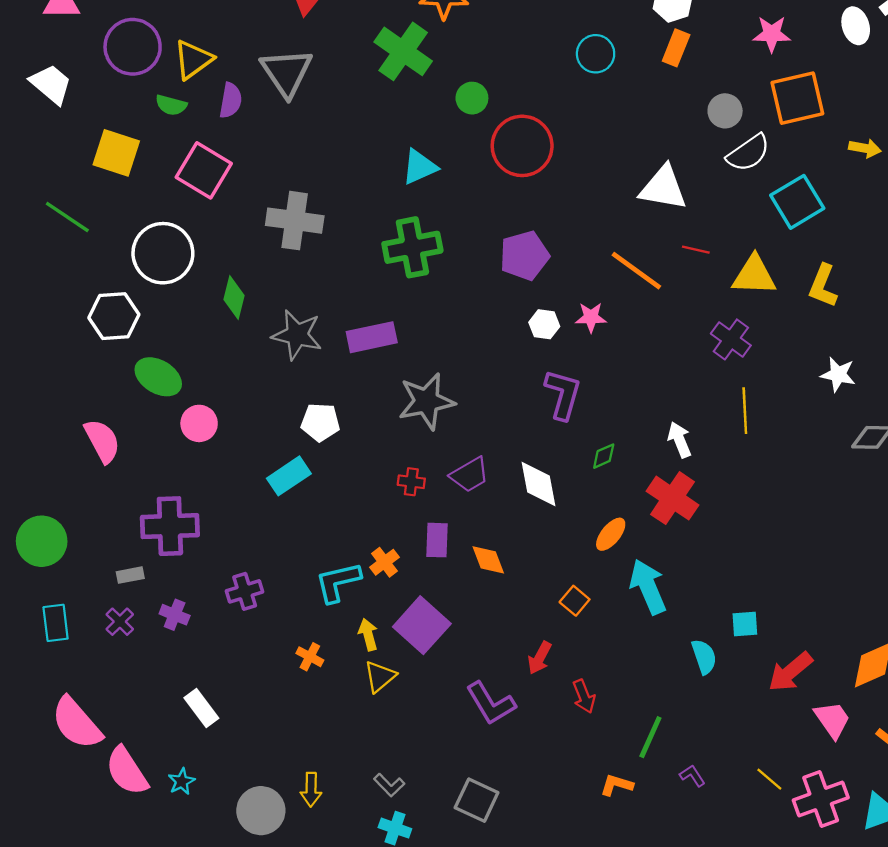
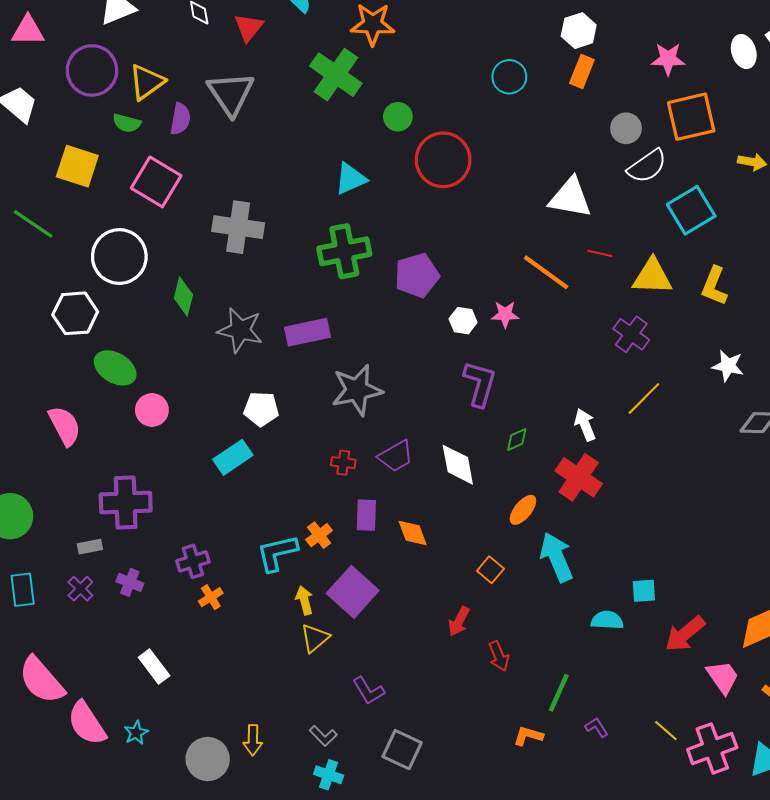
purple pentagon: (524, 256) -> (417, 275), moved
yellow line: (745, 411) -> (644, 398), turned 48
orange cross: (310, 657) -> (211, 597), moved, turned 30
cyan semicircle: (704, 657) -> (607, 620), turned -68
purple L-shape: (491, 703) -> (368, 691), moved, size x0.7

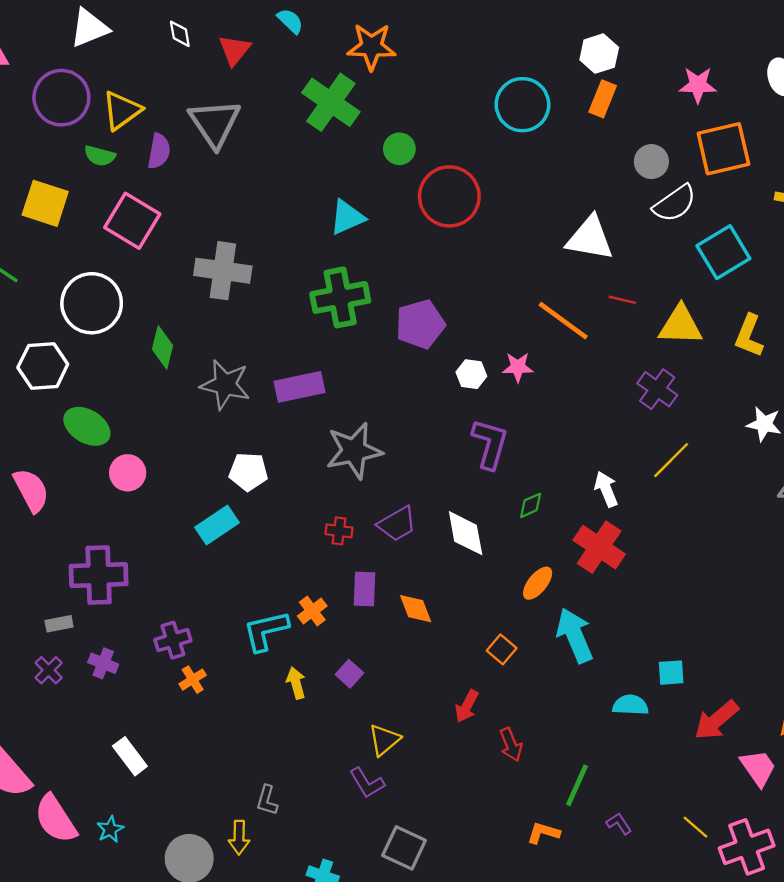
cyan circle: (509, 77) -> (522, 105), size x1.4
purple square: (353, 592) -> (349, 674), size x0.5
yellow triangle: (315, 638) -> (384, 740), moved
gray L-shape: (323, 736) -> (267, 800), moved, turned 60

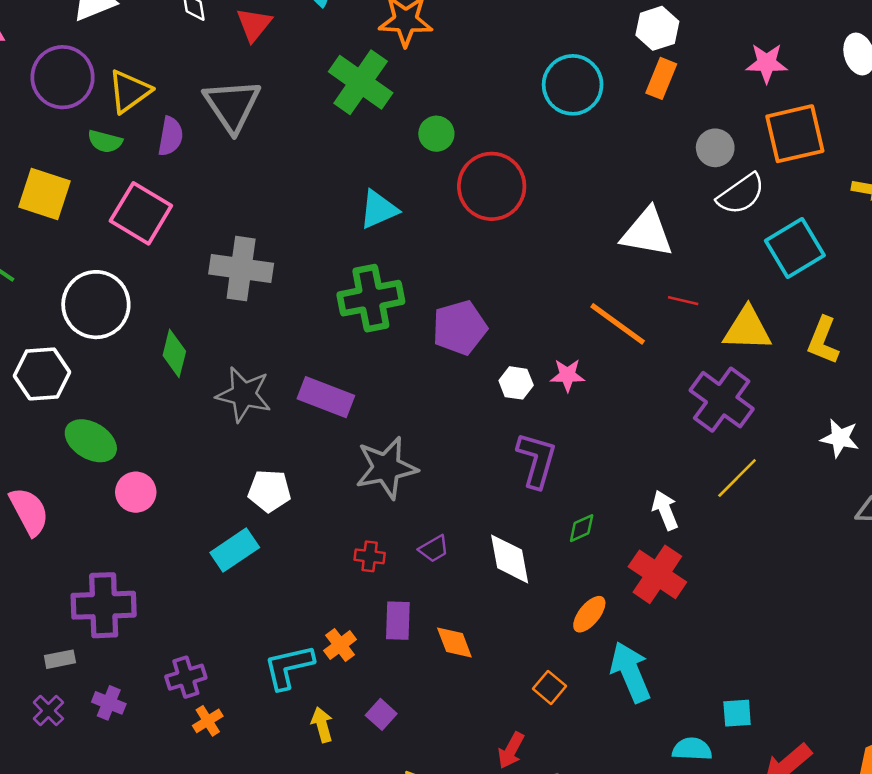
purple rectangle: (299, 387) -> (326, 397), turned 33
purple cross: (657, 389) -> (722, 400), size x1.4
purple trapezoid: (397, 524) -> (434, 549), size x0.7

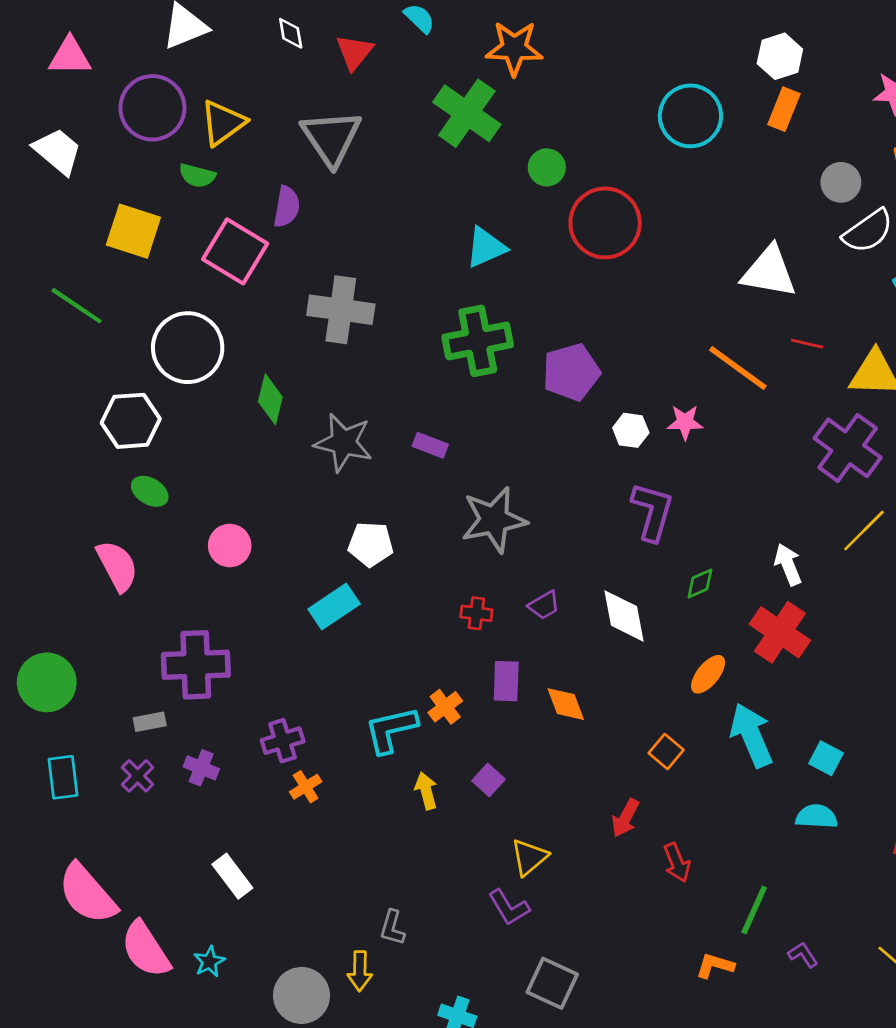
purple semicircle: (170, 136) -> (287, 207), moved
purple rectangle: (326, 397) -> (430, 445), size x0.6
green ellipse: (91, 441) -> (150, 491), moved, size x0.7
cyan square: (737, 713) -> (826, 758), moved, turned 32

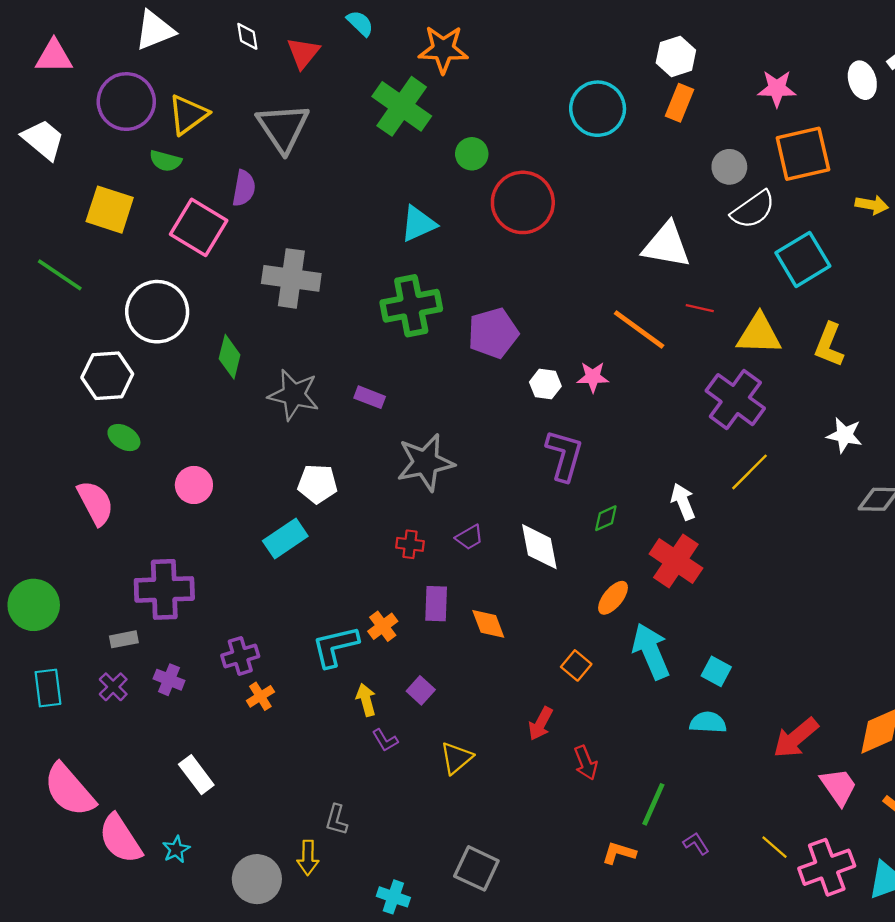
purple L-shape: (509, 907) -> (385, 740), moved, size x0.7

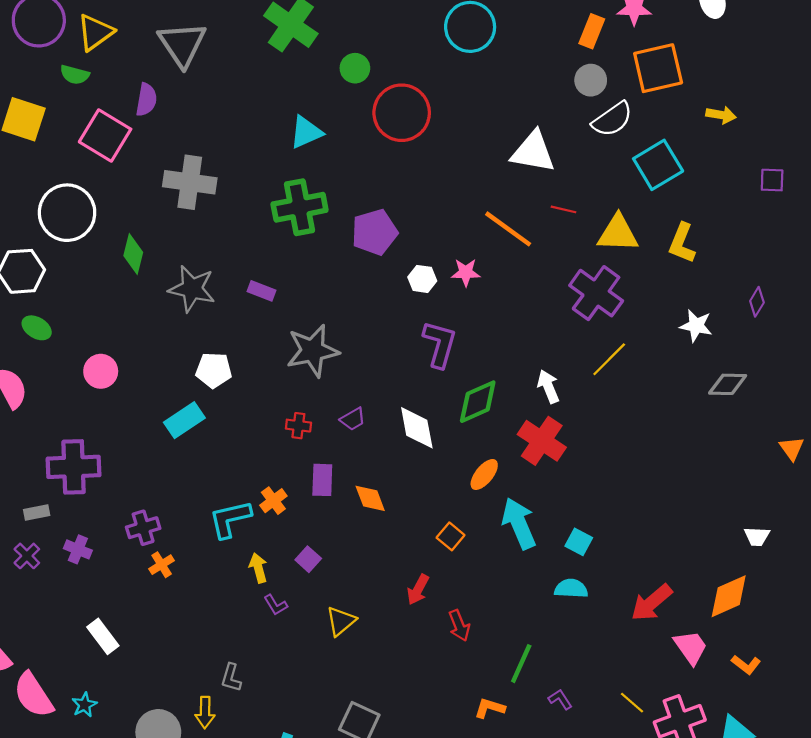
orange rectangle: (679, 103) -> (592, 31), moved
green diamond: (606, 518) -> (478, 402), size x1.8

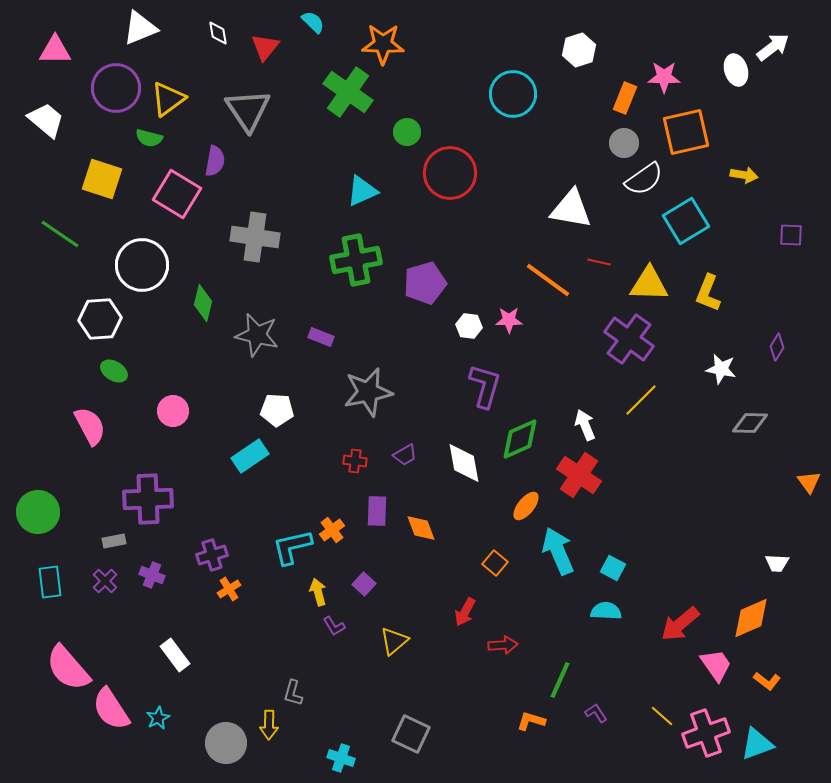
red arrow: (459, 625) -> (503, 645), turned -72

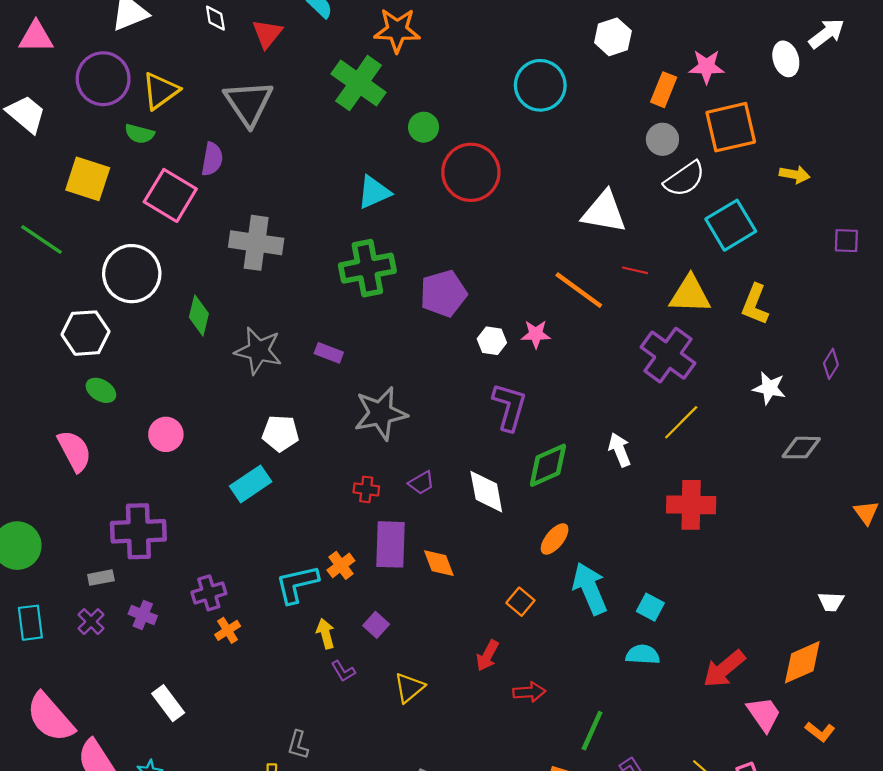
red cross: (579, 475) -> (691, 505), moved, turned -33
purple rectangle: (377, 511) -> (391, 544), size x1.4

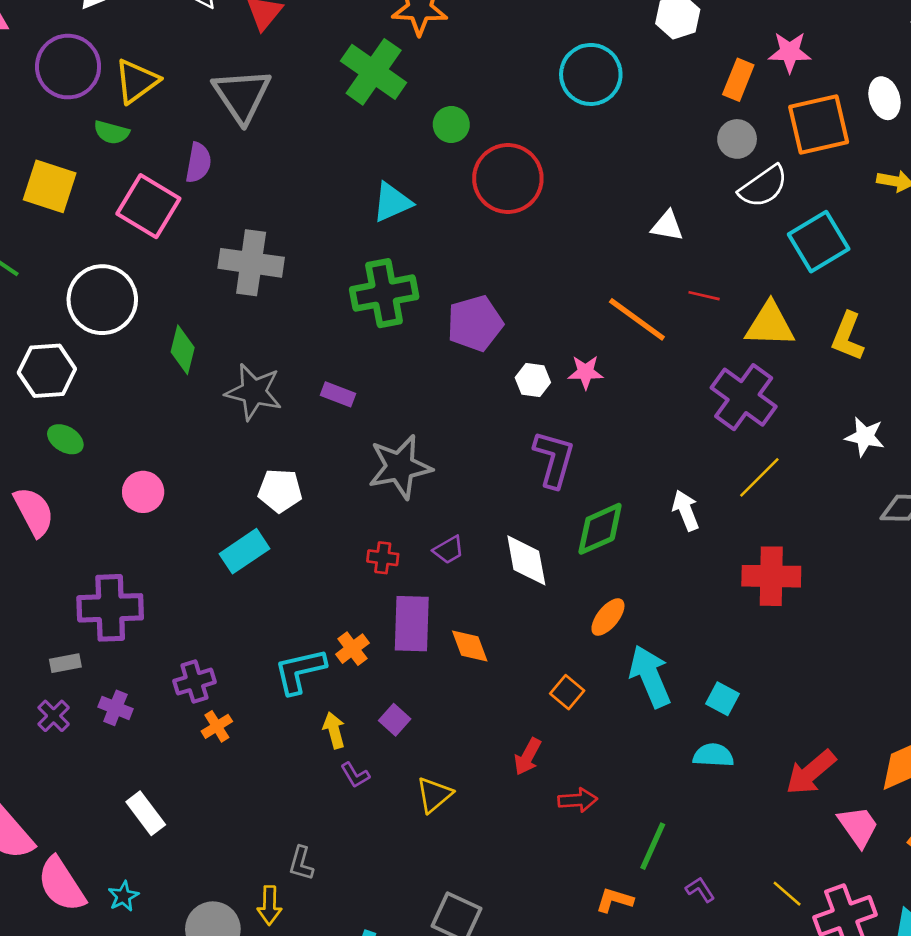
white ellipse: (786, 59) -> (885, 98), moved
white triangle: (604, 212) -> (667, 226), size x0.6

